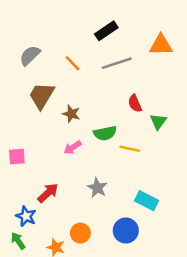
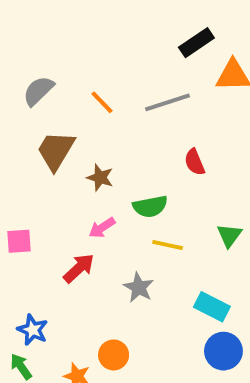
black rectangle: (106, 31) -> (196, 43), moved
green triangle: (158, 122) -> (229, 235), moved
yellow line: (130, 149) -> (168, 245), moved
red arrow: (48, 193) -> (79, 268), moved
blue circle: (126, 230) -> (223, 351), moved

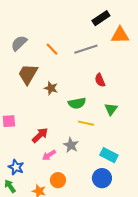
pink arrow: (102, 228) -> (49, 155), moved
green triangle: (229, 235) -> (111, 109), moved
blue circle: (223, 351) -> (102, 178), moved

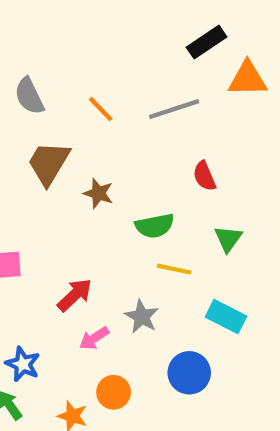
gray semicircle: (19, 43) -> (29, 96), turned -72
cyan rectangle: (109, 155) -> (226, 317), moved
blue circle: (102, 178) -> (189, 373), moved

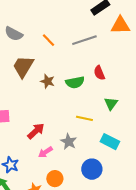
gray semicircle: (29, 96) -> (14, 34), turned -36
green semicircle: (155, 226) -> (75, 82), moved

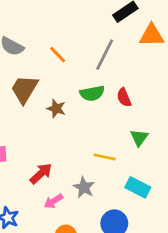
gray line: (84, 40) -> (105, 55), turned -45
green semicircle: (75, 82) -> (92, 93), moved

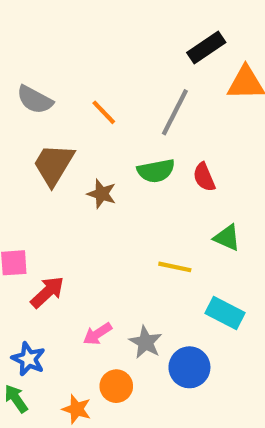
green triangle: (139, 138) -> (227, 238), turned -42
red arrow: (41, 174) -> (47, 292), moved
gray star: (84, 187) -> (146, 342), moved

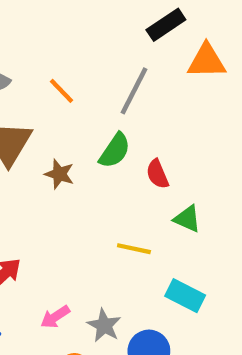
green semicircle: (156, 171) -> (115, 151), turned -45
red semicircle: (204, 177) -> (157, 174), moved

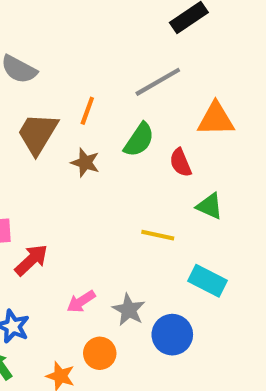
orange triangle: (206, 61) -> (216, 119), moved
orange line: (61, 91) -> (87, 111), moved, turned 64
gray line: (134, 91) -> (158, 82), turned 33

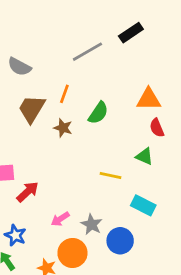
gray line: (158, 82) -> (87, 52), moved
red semicircle: (181, 163) -> (157, 128), moved
orange circle: (100, 353) -> (72, 253), size x1.4

